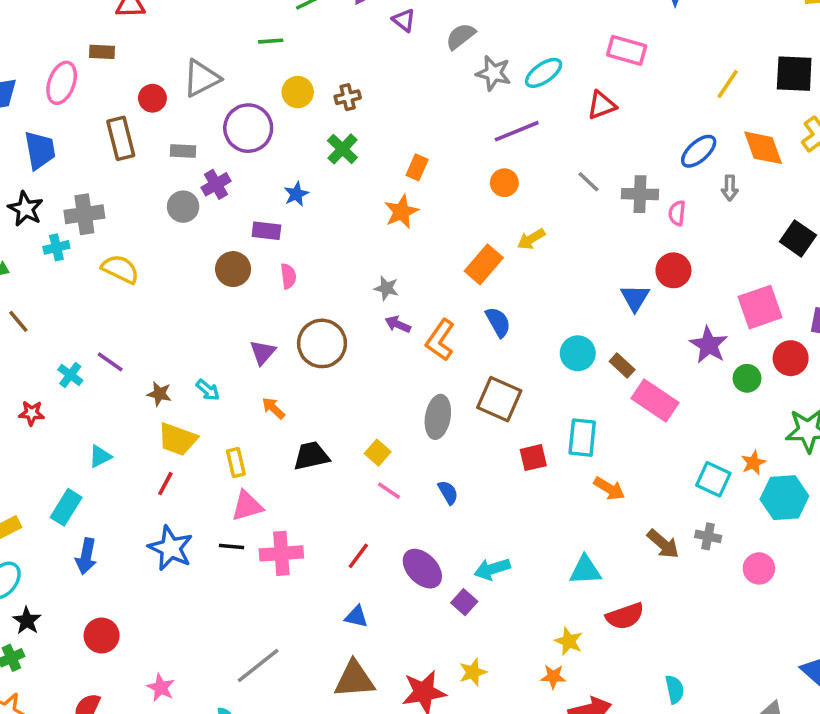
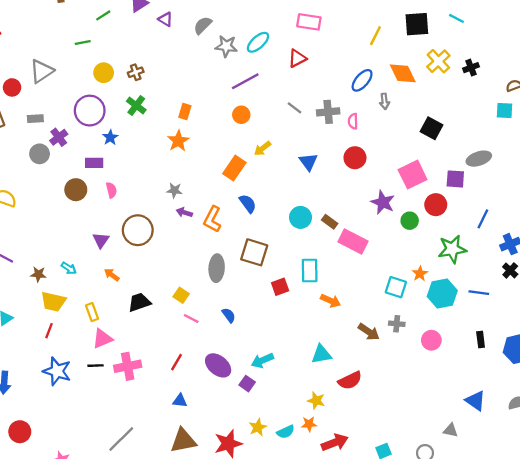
purple circle: (248, 128) -> (90, 111), moved
blue triangle: (635, 298) -> (308, 162), moved
cyan semicircle: (675, 689) -> (286, 432), moved, turned 84

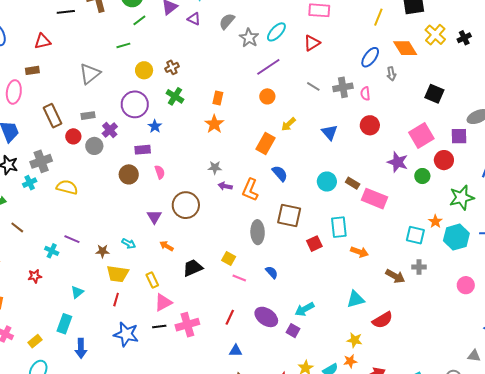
gray star: (226, 46) -> (249, 38), turned 30
red circle: (12, 87) -> (73, 136), moved
pink circle: (431, 340) -> (466, 285), moved

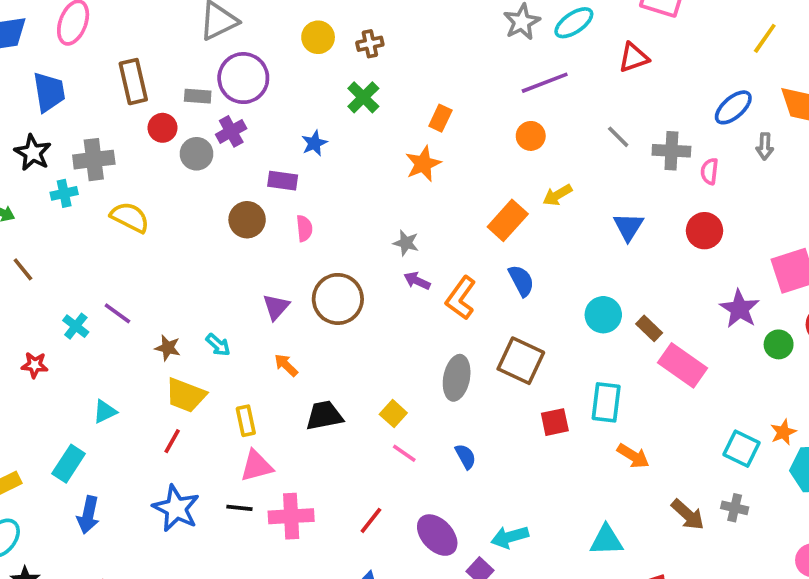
purple circle: (135, 104) -> (243, 78), moved

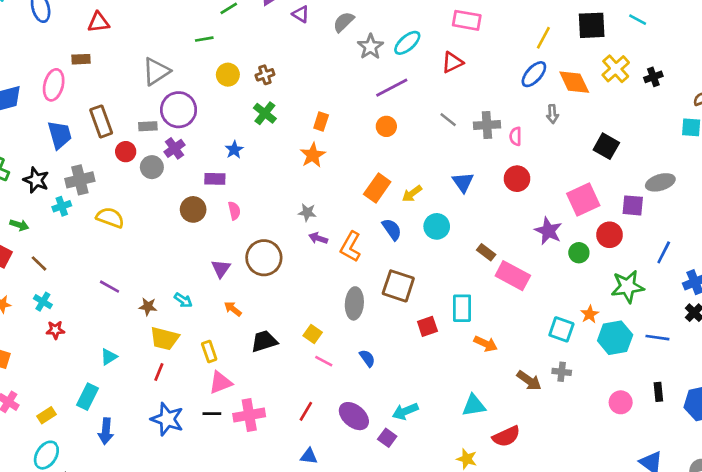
blue trapezoid: (49, 92) -> (60, 135), moved
blue ellipse: (733, 107) -> (534, 74), moved
yellow arrow: (557, 195) -> (412, 194), moved
cyan circle: (603, 315) -> (437, 226), moved
cyan cross: (76, 326) -> (43, 302), moved

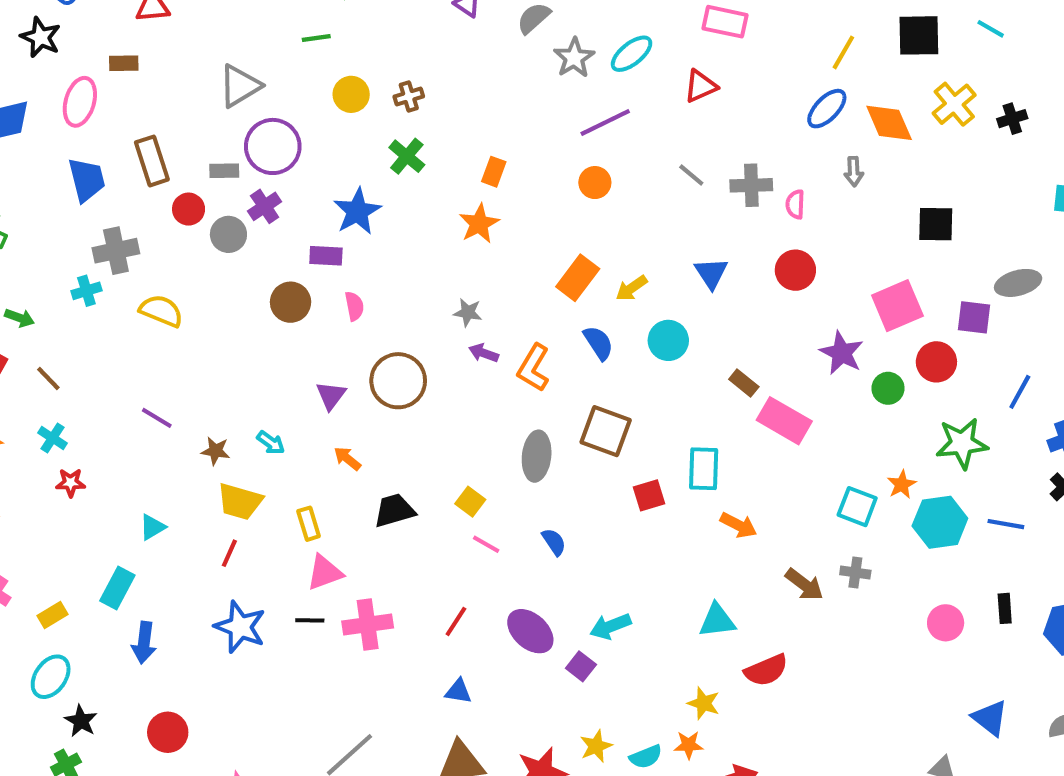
black square: (606, 146) -> (936, 224), turned -30
blue star: (234, 150) -> (357, 211), size x1.6
black star: (36, 180) -> (41, 37), moved

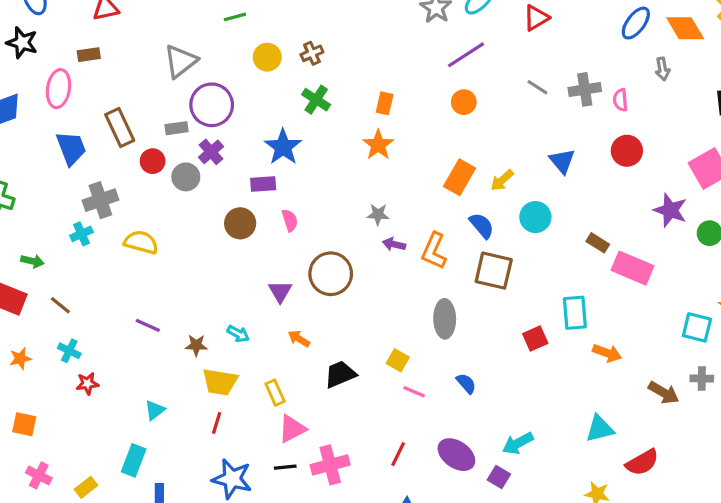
brown square: (606, 431) -> (494, 271), moved

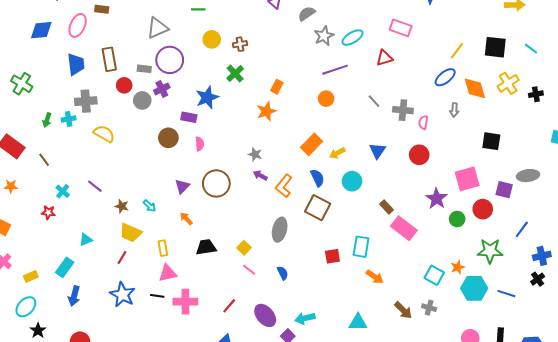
green arrow: (32, 261) -> (47, 120), moved, turned 80
cyan cross: (69, 351) -> (63, 191), moved

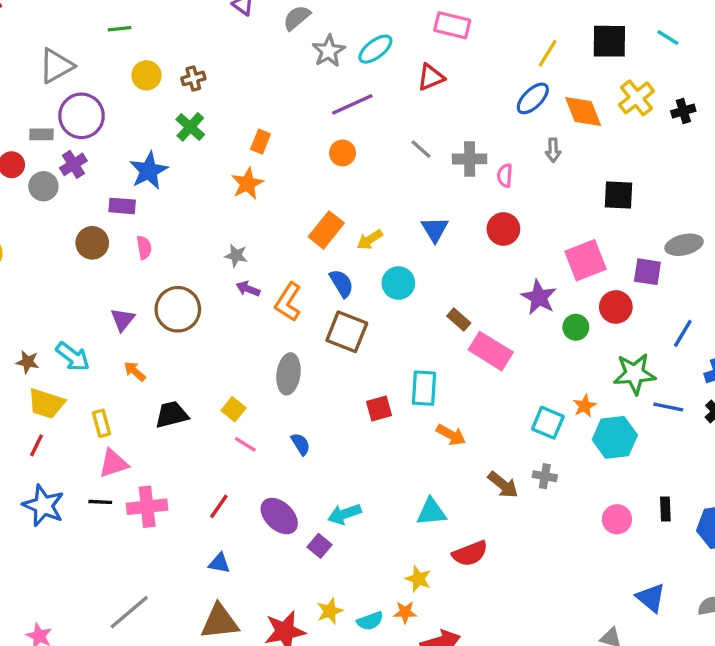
cyan arrow: (150, 206) -> (73, 357), size x1.5
blue line: (506, 294) -> (668, 407), moved

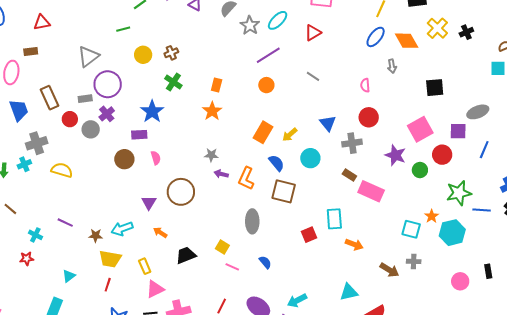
gray cross: (470, 159) -> (352, 143), moved
blue line: (683, 333) -> (484, 150), moved
cyan arrow: (73, 357) -> (122, 229), turned 130

